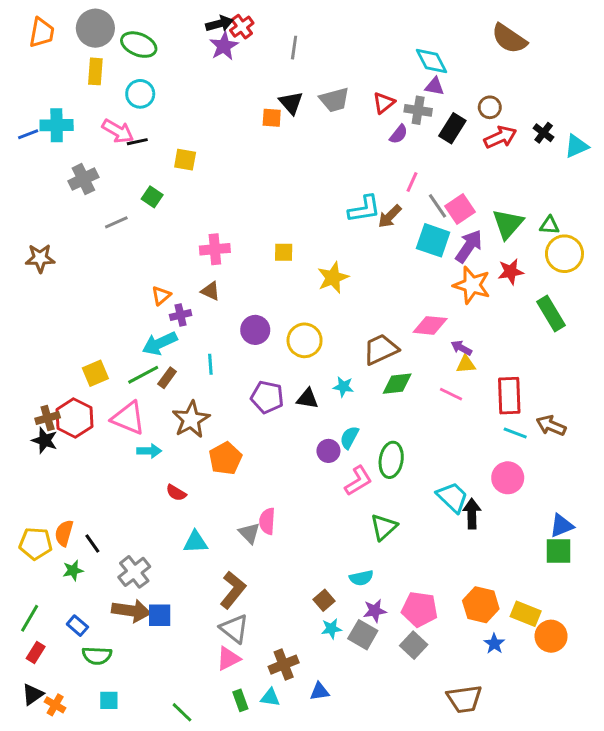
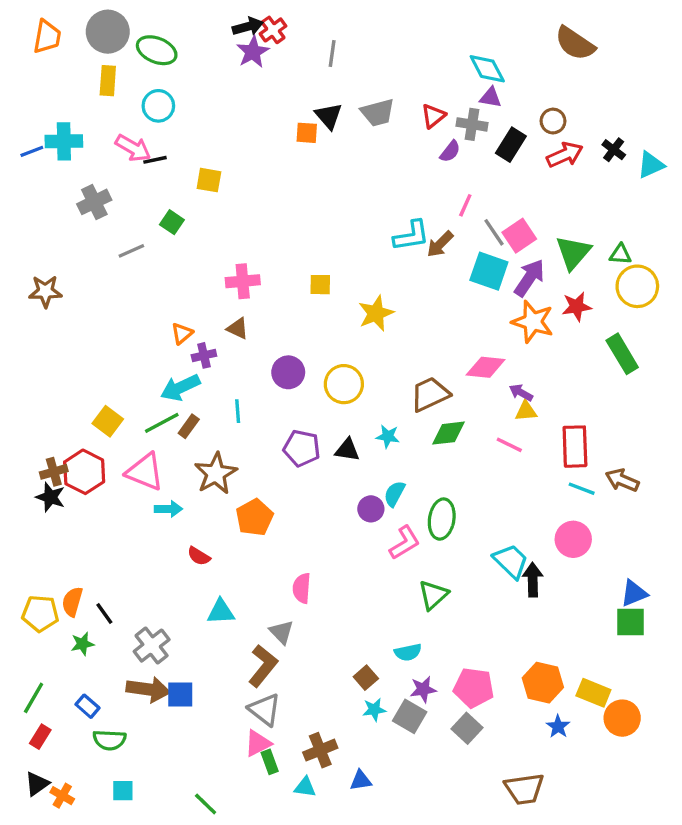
yellow square: (95, 373) -> (108, 421), turned -30
gray triangle: (249, 533) -> (281, 632), moved
green rectangle: (240, 700) -> (270, 762), moved

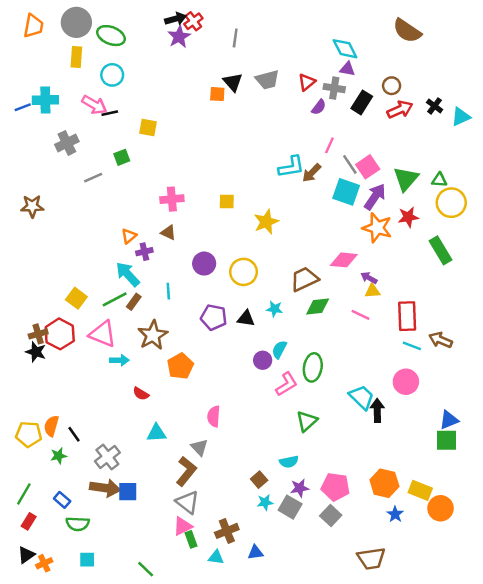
green square: (172, 222) -> (122, 157), turned 35
cyan arrow: (180, 387) -> (128, 274), turned 72
orange cross: (62, 796) -> (44, 563), turned 35

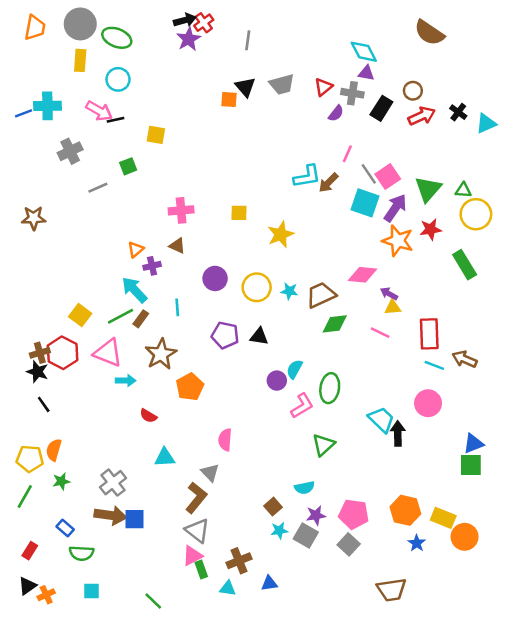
cyan star: (275, 309) -> (289, 291), moved
black line: (74, 434) -> (44, 404), moved
green line: (24, 494) -> (25, 496), moved

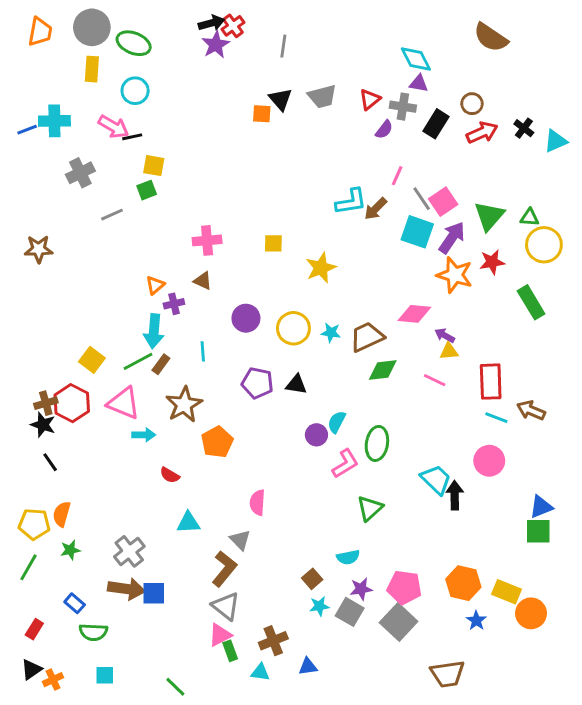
yellow square: (156, 135) -> (154, 166), moved
cyan arrow: (134, 290) -> (154, 331), turned -132
gray square: (349, 544) -> (399, 622), size x1.4

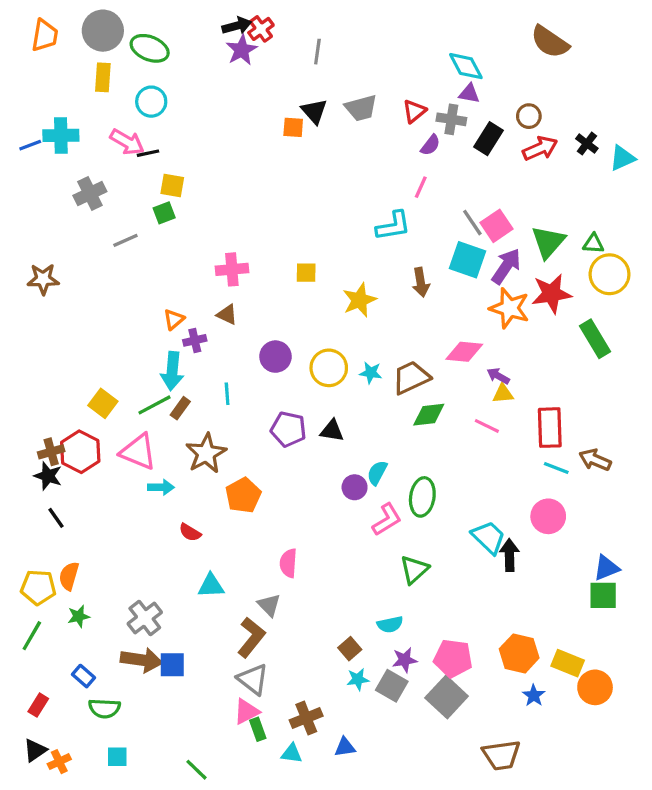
pink line: (397, 176) -> (421, 187), moved
brown arrow: (376, 209) -> (421, 282), moved, turned -55
red star: (492, 262) -> (551, 294), size x1.4

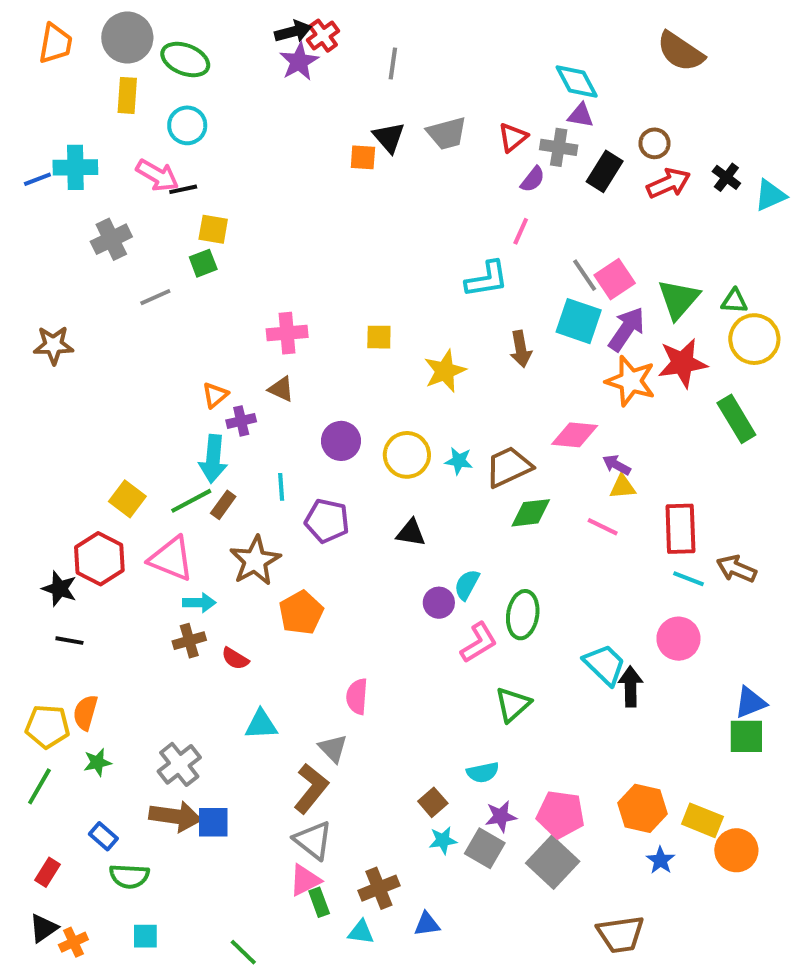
purple pentagon: (288, 429) -> (327, 521), moved
brown cross: (51, 452) -> (189, 641), moved
black line: (56, 518) -> (69, 641), turned -45

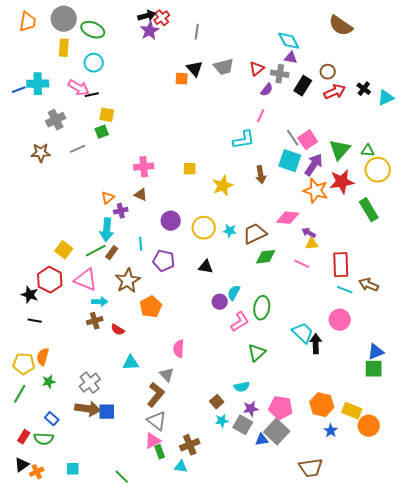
brown star: (53, 345) -> (41, 153), moved
green semicircle: (129, 876) -> (44, 439), moved
blue triangle: (427, 924) -> (262, 440), moved

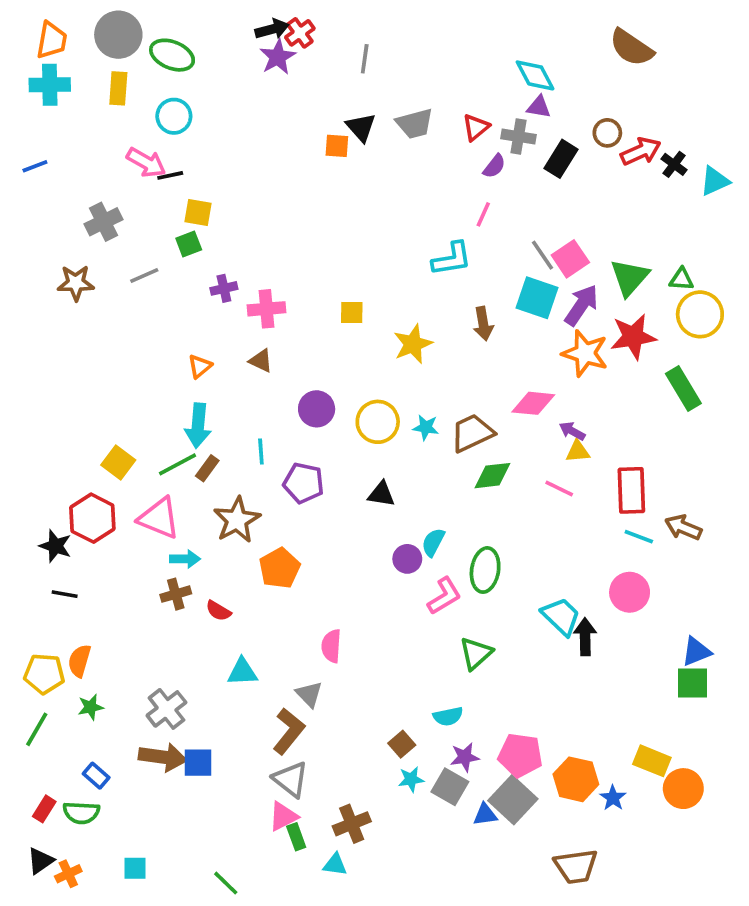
cyan cross: (38, 84) -> (50, 85), moved
red arrow: (335, 92) -> (641, 151), moved
purple cross: (121, 211) -> (224, 288), moved
orange hexagon: (322, 405) -> (576, 779), moved

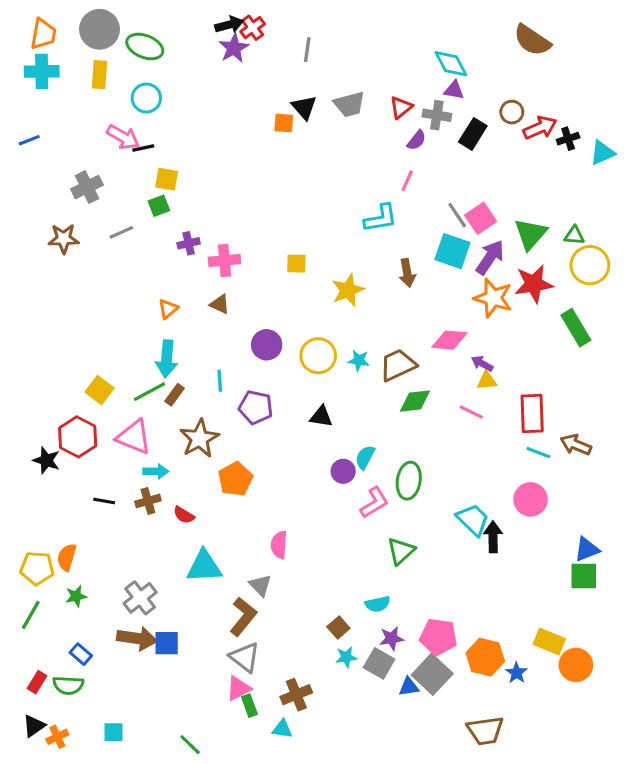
black cross: (674, 164) -> (568, 139), turned 35
black line: (65, 594) -> (104, 501), moved
cyan triangle: (242, 672) -> (204, 567), size x1.4

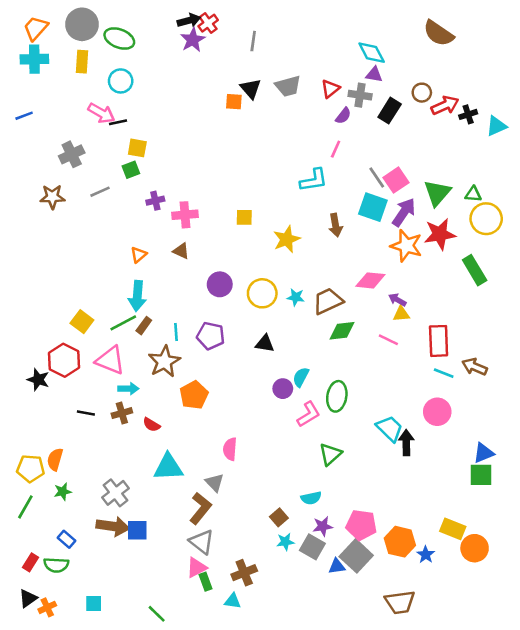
orange trapezoid: (43, 34) -> (36, 28), turned -148
cyan line: (220, 381) -> (176, 332), moved

